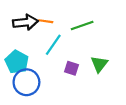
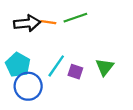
green line: (82, 25) -> (75, 18), moved
cyan line: (53, 45) -> (56, 66), moved

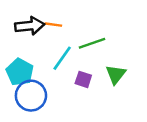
green line: (75, 18) -> (92, 43), moved
cyan line: (56, 66) -> (62, 58), moved

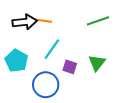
green line: (92, 43) -> (98, 21), moved
blue circle: (31, 96) -> (46, 85), moved

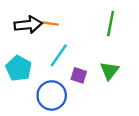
green line: (98, 21) -> (111, 24), turned -60

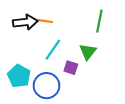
cyan pentagon: (19, 68) -> (19, 76), moved
green triangle: (109, 71) -> (88, 52), moved

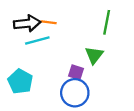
cyan line: (53, 50) -> (37, 40), moved, turned 40
blue circle: (46, 86) -> (75, 93), moved

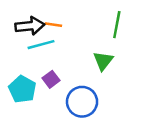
purple square: (76, 72) -> (51, 79), moved, turned 35

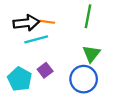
green line: (117, 25) -> (88, 16), moved
blue circle: (82, 102) -> (84, 79), moved

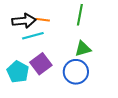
green triangle: (91, 54) -> (83, 49), turned 36
purple square: (45, 70) -> (41, 64), size x1.5

